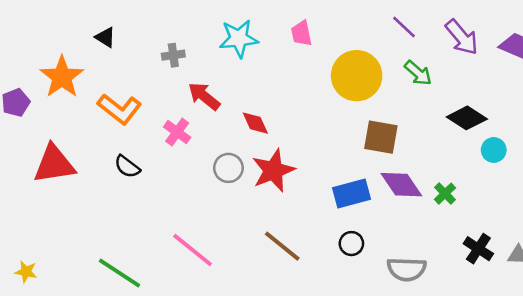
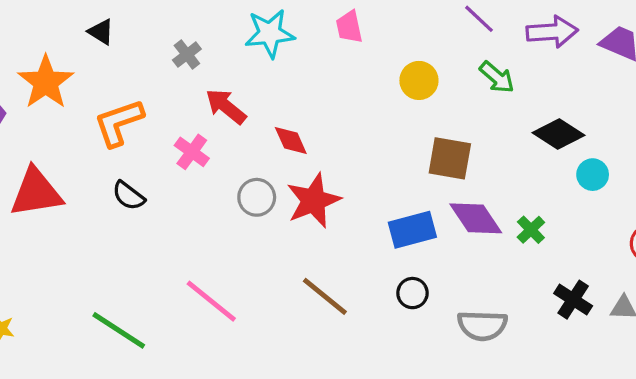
purple arrow: (462, 37) -> (552, 32), turned -54
gray cross: (173, 55) -> (187, 54), turned -30
yellow circle: (357, 76) -> (419, 80), size x0.6
orange L-shape: (120, 109) -> (119, 123), turned 123

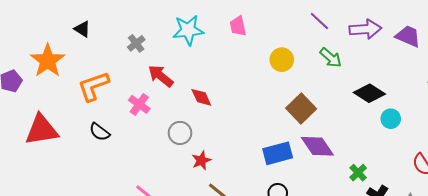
brown square: (450, 158) -> (301, 109), turned 36
red star: (313, 201) -> (201, 160), moved, size x0.6
green cross: (531, 230) -> (358, 173), moved

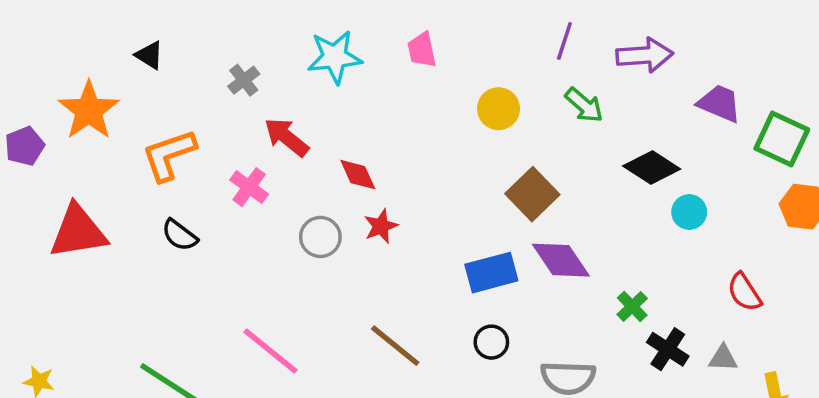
purple line: (319, 21) -> (564, 41), turned 65
purple trapezoid: (408, 36) -> (719, 103), moved
red star: (201, 160) -> (381, 226), moved

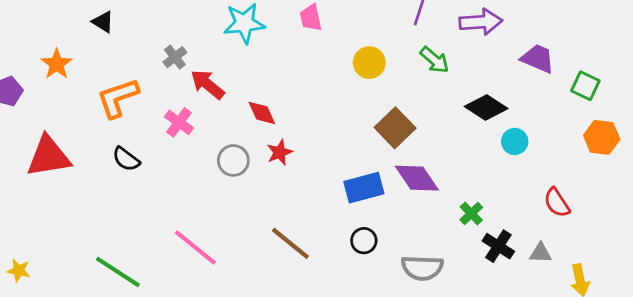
gray cross: (244, 80) -> (175, 57), moved
orange star: (89, 110) -> (57, 64), size x0.7
green square: (782, 139) -> (585, 86), size x0.7

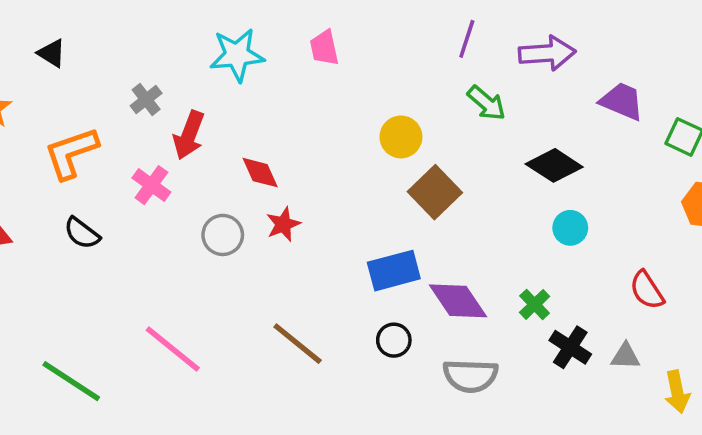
yellow circle: (369, 63) -> (401, 137), moved
red arrow: (208, 84) -> (189, 135), turned -108
cyan circle: (515, 141) -> (570, 228), moved
purple diamond: (417, 178) -> (458, 301), moved

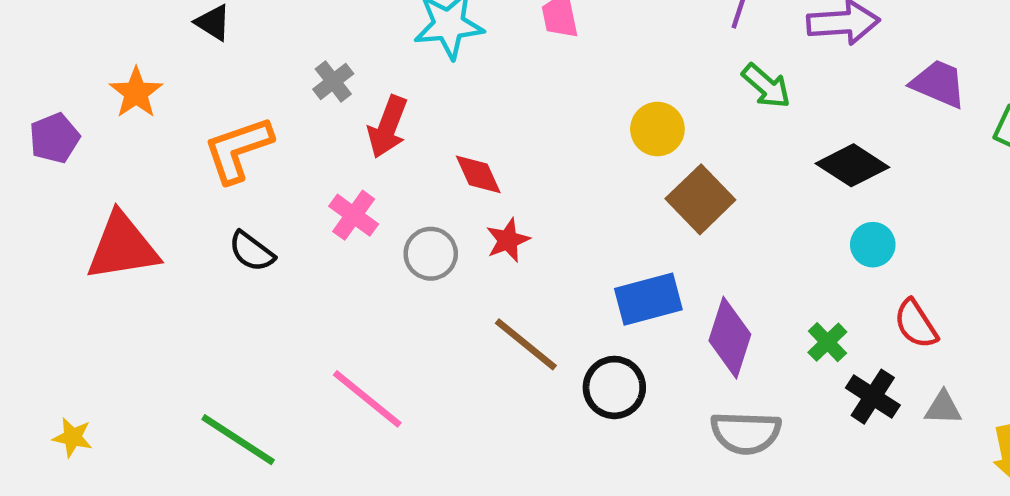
pink cross: (151, 185) -> (354, 215), moved
red semicircle: (647, 290) -> (916, 324), moved
purple diamond: (458, 301) -> (730, 338), turned 52
black circle: (394, 340) -> (614, 387), moved, size x1.4
brown line: (298, 344) -> (526, 344), moved

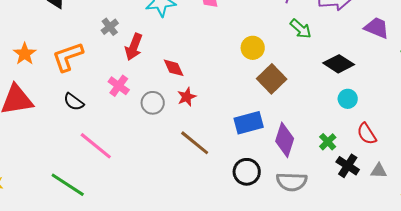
orange star: (136, 93) -> (25, 54), moved
black circle: (614, 387) -> (247, 172), moved
pink line: (367, 399) -> (96, 146), moved

